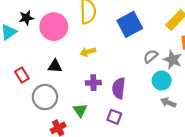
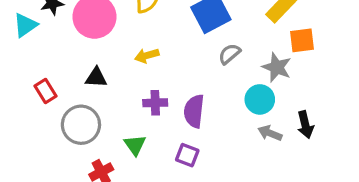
gray semicircle: (151, 56) -> (229, 54), moved

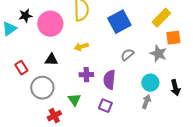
gray semicircle: (229, 54) -> (127, 55), moved
cyan circle: (260, 99) -> (150, 83), moved
gray arrow: (270, 133) -> (146, 102), moved, turned 88

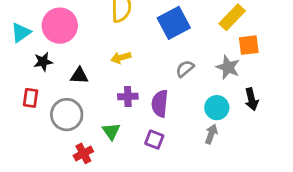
black star: (25, 16) -> (43, 62), moved
pink circle: (50, 24) -> (60, 26), moved
red rectangle: (21, 68) -> (31, 98), moved, turned 40
black arrow: (175, 88) -> (252, 99), moved

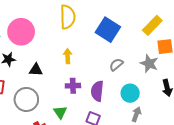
blue square: (174, 23) -> (108, 30), turned -30
yellow arrow: (121, 58) -> (68, 56), turned 104
cyan circle: (217, 108) -> (130, 93), moved

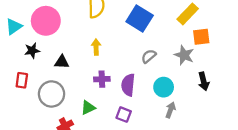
green triangle: (60, 112) -> (88, 108), turned 40

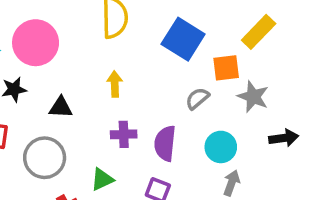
orange square: (201, 37) -> (226, 68), moved
black arrow: (204, 81) -> (284, 138), turned -84

